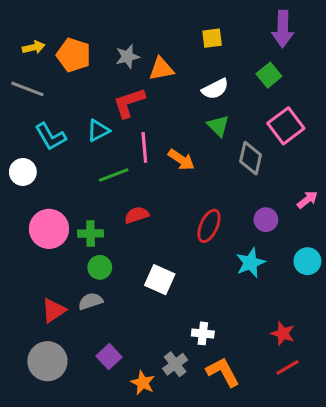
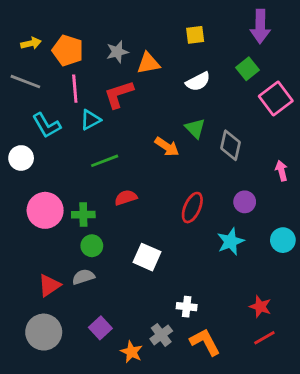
green triangle: (218, 126) -> (195, 128), moved
pink square: (286, 126) -> (276, 99), moved
pink line: (144, 147) -> (75, 89), moved
pink arrow: (307, 200) -> (281, 171), moved, turned -66

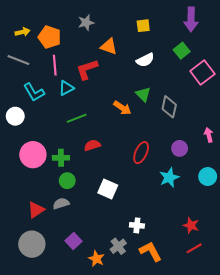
gray star: (117, 52) -> (86, 23), moved
orange triangle: (148, 63) -> (109, 46), turned 30
pink arrow: (281, 171) -> (209, 135), moved

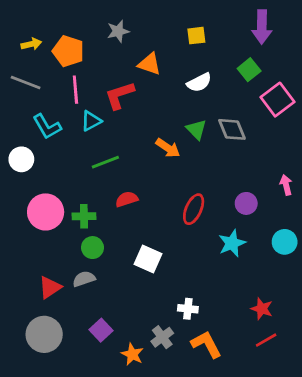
gray diamond: (169, 107) -> (232, 129), moved, turned -35

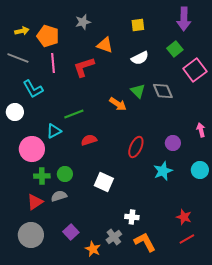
cyan triangle: (91, 121) -> (54, 131), moved
green cross: (84, 216) -> (42, 176), moved

